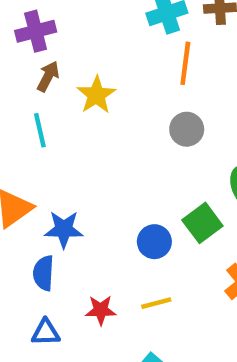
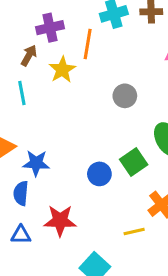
purple cross: (36, 31) -> (50, 28), moved
orange line: (185, 63) -> (88, 44), moved
yellow line: (156, 303) -> (134, 232), moved
red star: (101, 310) -> (60, 221), size x1.5

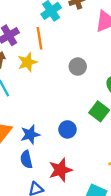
yellow star: (62, 70) -> (27, 62), turned 30
blue circle: (99, 174) -> (67, 129), moved

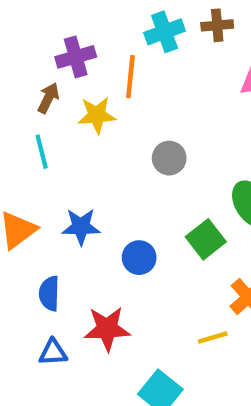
gray circle: (78, 67) -> (169, 158), moved
blue star: (30, 135) -> (81, 227), moved

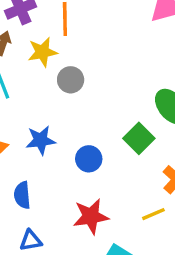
gray circle: (169, 158) -> (71, 80), moved
red star: (107, 329) -> (91, 216), moved

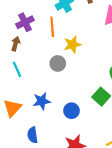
yellow star: (42, 52) -> (72, 45), moved

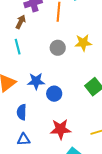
yellow star: (72, 45) -> (83, 43), moved
blue circle: (71, 111) -> (54, 94), moved

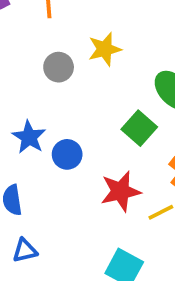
blue star: (36, 81) -> (29, 137), turned -30
red star: (60, 129) -> (121, 191), moved

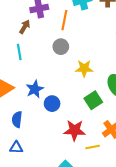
yellow star: (105, 49) -> (84, 68), moved
gray circle: (59, 67) -> (61, 47), moved

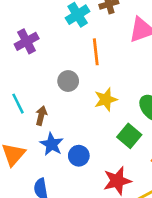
orange line: (64, 20) -> (96, 52), moved
brown arrow: (25, 27) -> (41, 116), moved

